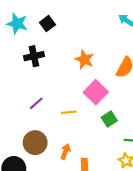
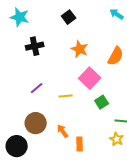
black square: (47, 24) -> (69, 17), moved
orange arrow: (65, 152) -> (63, 131), turned -56

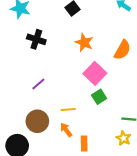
black cross: (35, 46) -> (36, 39), turned 30
yellow line: (66, 96) -> (68, 110), moved
green square: (102, 102) -> (99, 97), moved

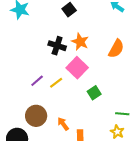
black cross: (36, 39) -> (57, 46), moved
pink square: (95, 73) -> (77, 68), moved
yellow line: (68, 110) -> (56, 83), moved, turned -32

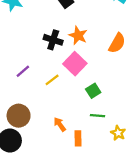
purple line: (37, 81) -> (23, 71), moved
green line: (122, 114) -> (98, 116), moved
brown circle: (36, 116) -> (19, 116), moved

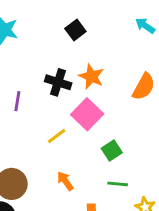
purple line: (23, 71) -> (17, 101), moved, turned -40
orange arrow: (60, 124) -> (65, 181), moved

